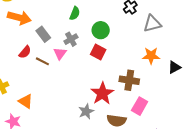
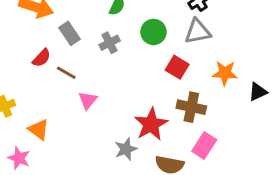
gray triangle: (152, 24) -> (198, 32), moved
red square: (98, 52) -> (177, 67), moved
pink triangle: (60, 53) -> (88, 100), moved

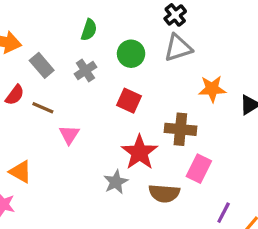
red square: (177, 67) -> (129, 101), moved

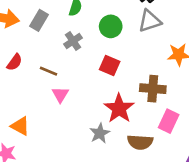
gray rectangle: (42, 65) -> (39, 20), moved, turned 72
brown line: (43, 108) -> (48, 71), moved

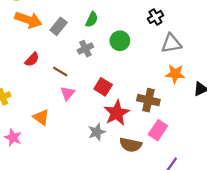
gray triangle: (150, 21) -> (171, 43), moved
red square: (110, 65) -> (103, 87), moved
orange triangle: (20, 126) -> (41, 117), moved

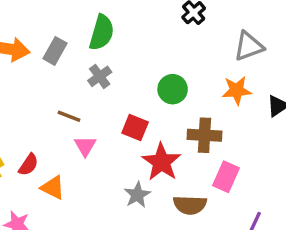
green semicircle: (92, 20) -> (102, 33), size x1.5
green circle: (120, 41) -> (173, 89), moved
gray triangle: (171, 43) -> (249, 46), moved
red semicircle: (32, 60) -> (28, 165), moved

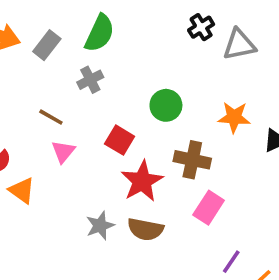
gray triangle: (249, 46) -> (239, 45), moved
gray star: (137, 195) -> (100, 226), moved
brown semicircle: (190, 205) -> (145, 229), moved

